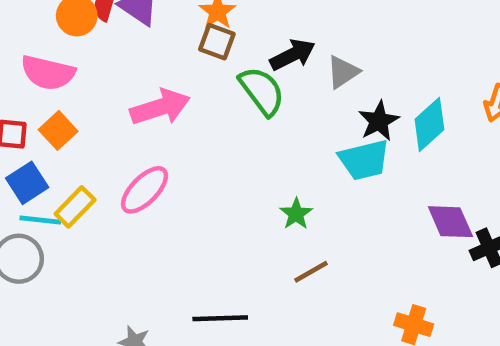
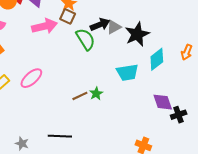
gray triangle: (343, 72) -> (114, 27), moved
pink arrow: (160, 107) -> (45, 26), moved
black star: (379, 121) -> (137, 34), moved, size x1.4
brown line: (311, 272) -> (80, 96), moved

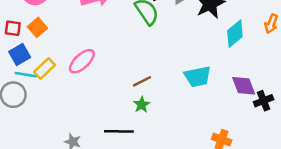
cyan trapezoid: (127, 72) -> (198, 77), moved
green star: (96, 94) -> (142, 105), moved

